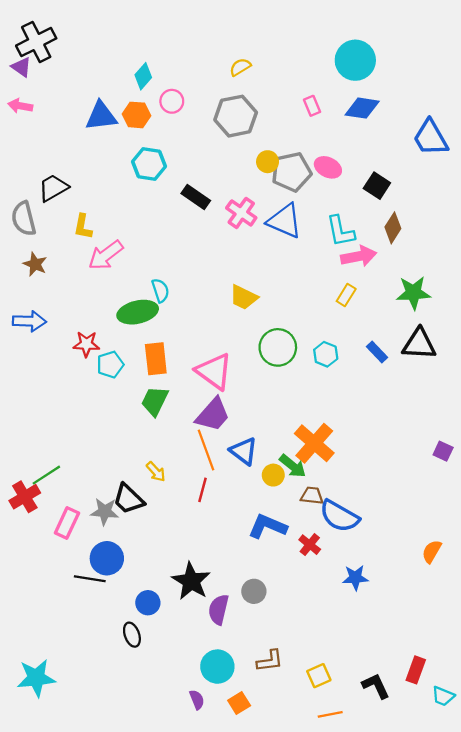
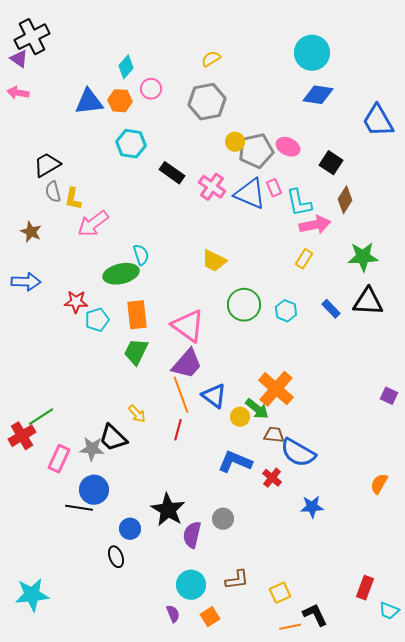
pink rectangle: (312, 106) -> (274, 188), moved
gray semicircle: (24, 219) -> (53, 192), moved, size x0.7
black L-shape: (376, 686) -> (315, 615), moved

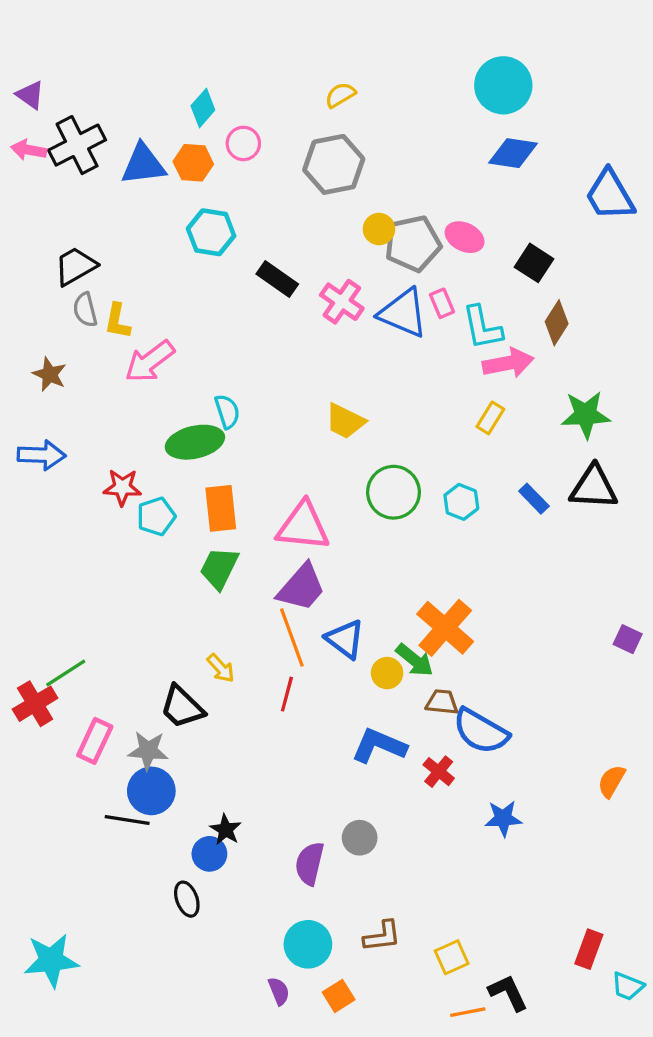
black cross: (32, 37) -> (77, 145), moved
pink triangle: (188, 326) -> (303, 526), turned -30
gray star: (92, 449) -> (148, 751), moved
black star: (168, 510) -> (226, 830), moved, size x0.6

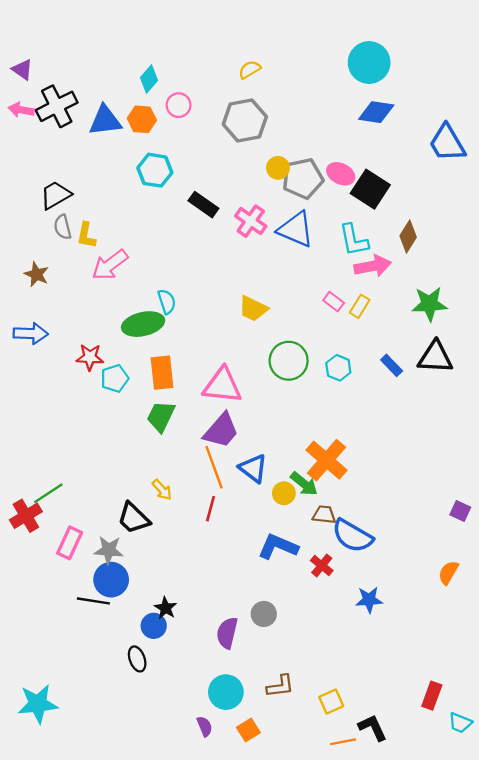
black square: (534, 263) -> (370, 189), moved, size x1.4
pink rectangle: (442, 303) -> (334, 302), moved, turned -30
purple square: (628, 639) -> (460, 511), moved

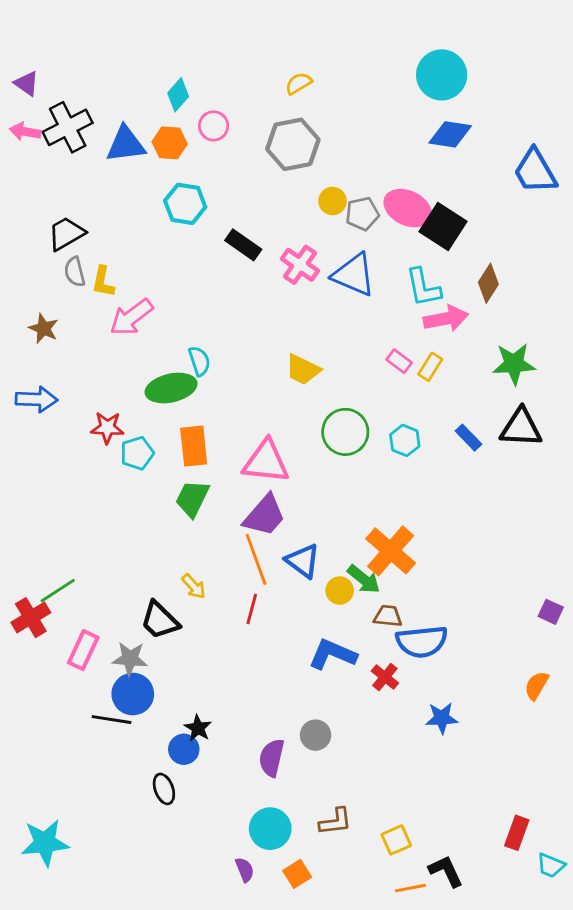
pink ellipse: (341, 174) -> (408, 208), size x1.4
gray pentagon: (303, 178) -> (362, 214), size x0.7
blue semicircle: (353, 536) -> (422, 642), turned -36

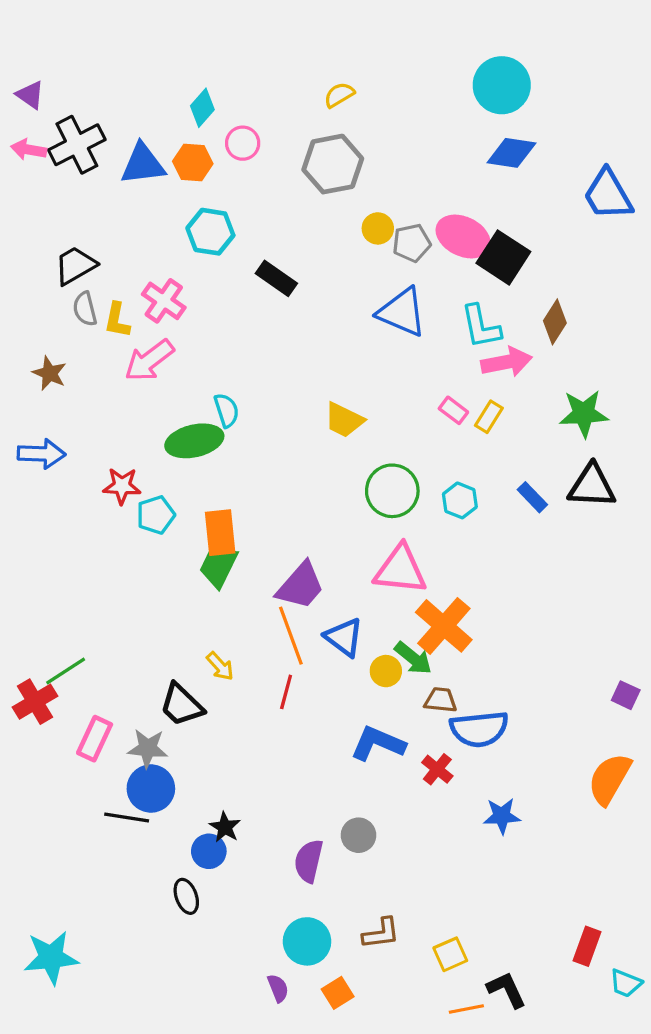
pink cross: (300, 265) -> (164, 301), moved
orange rectangle: (194, 446) -> (220, 533), moved
pink triangle: (266, 462) -> (400, 570), moved
orange semicircle: (537, 686) -> (610, 779), size x1.6

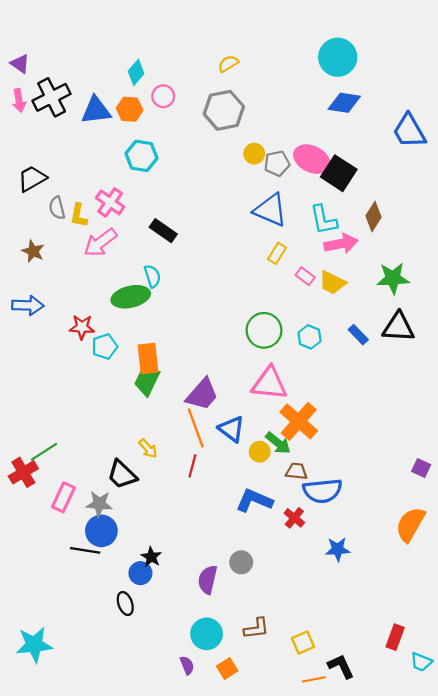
pink arrow: (29, 150) -> (19, 101), turned -110
black trapezoid: (75, 265) -> (32, 179), moved
black rectangle: (276, 278) -> (163, 231), moved
yellow rectangle: (489, 417) -> (277, 253), moved
yellow trapezoid: (344, 420) -> (332, 283), moved

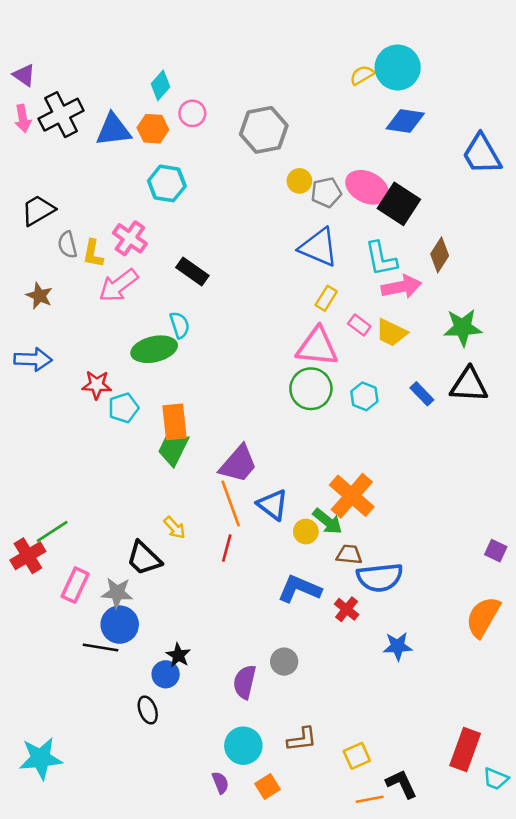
yellow semicircle: (228, 64) -> (362, 75), moved
pink triangle: (269, 383) -> (317, 347), moved
red rectangle: (395, 637) -> (465, 750), size x1.4

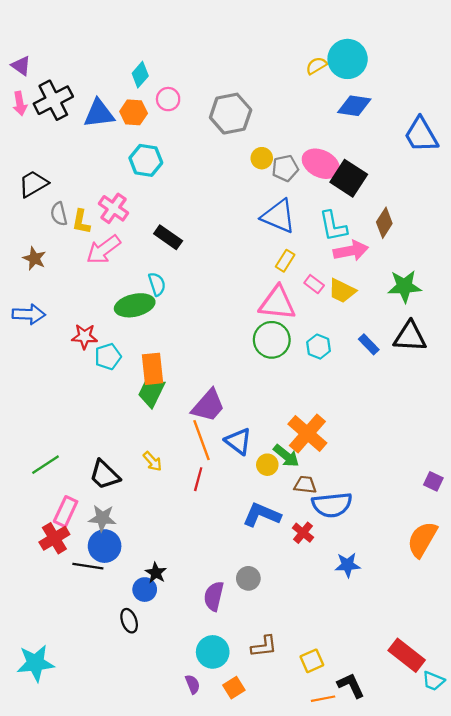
red cross: (28, 556) -> (54, 538), moved
black trapezoid: (144, 558) -> (105, 475), moved
red rectangle: (465, 750) -> (407, 655), turned -72

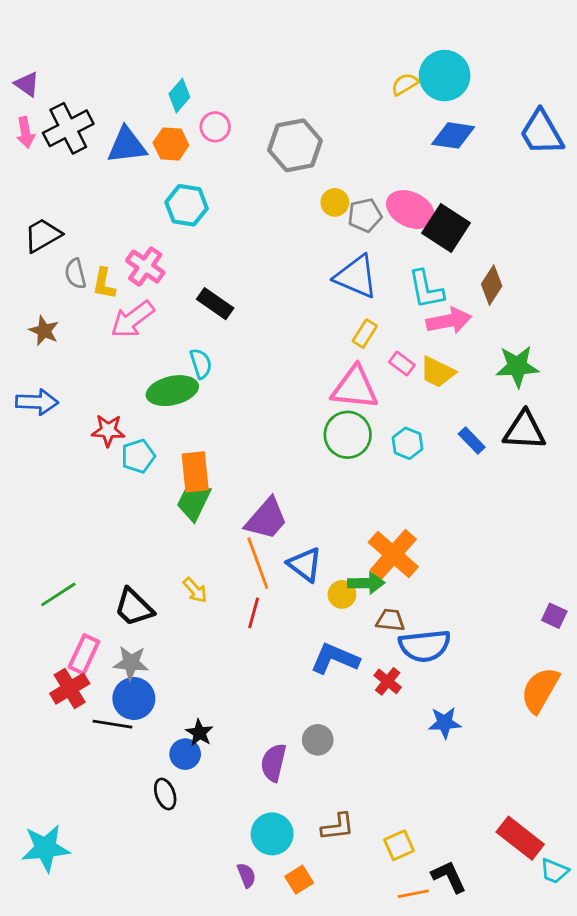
blue trapezoid: (421, 135) -> (542, 133), moved
green arrow: (286, 456) -> (366, 583), turned -40

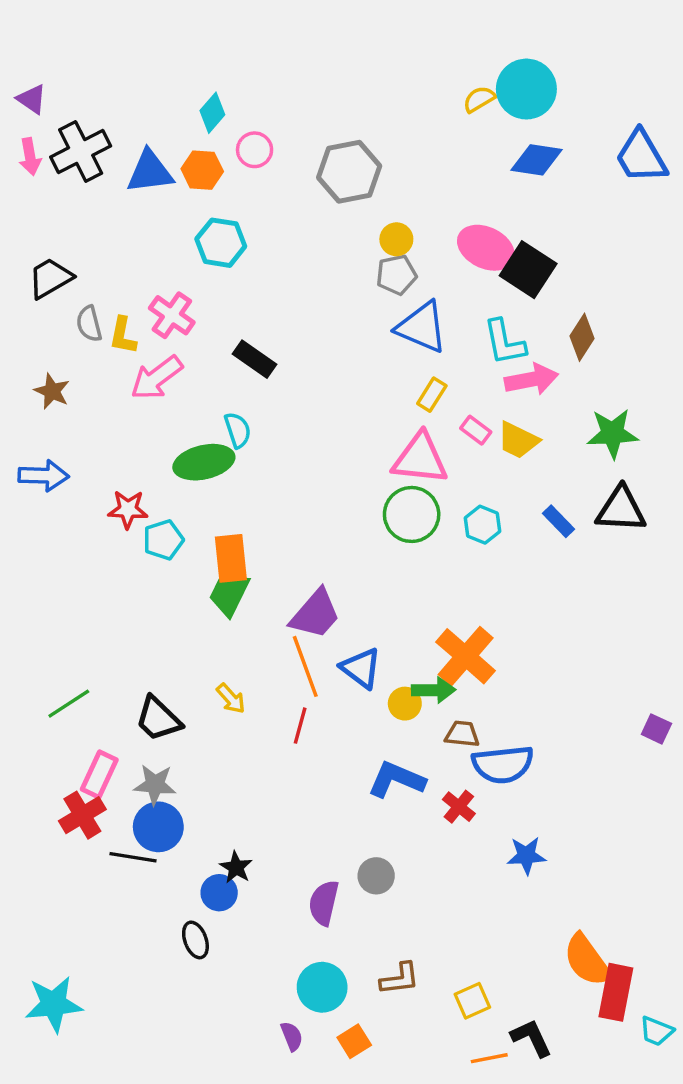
gray pentagon: (365, 215) -> (396, 275), moved
orange semicircle: (540, 690) -> (587, 960), moved, turned -66
red rectangle: (520, 838) -> (616, 992), turned 63

